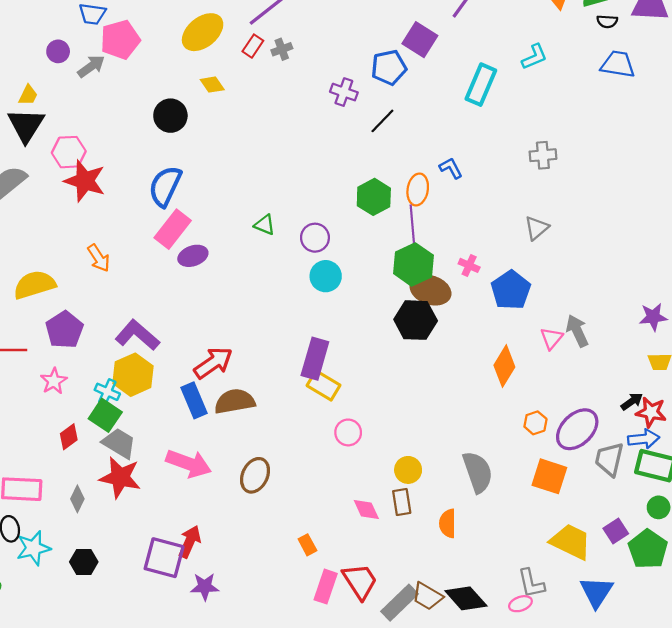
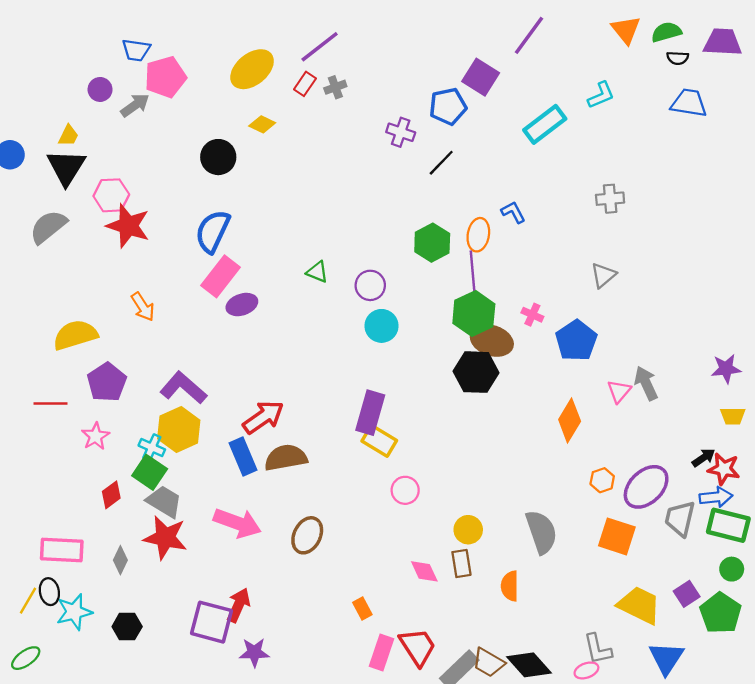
yellow diamond: (212, 85) -> (262, 124), turned -30
cyan rectangle: (481, 85) -> (545, 124), turned 30

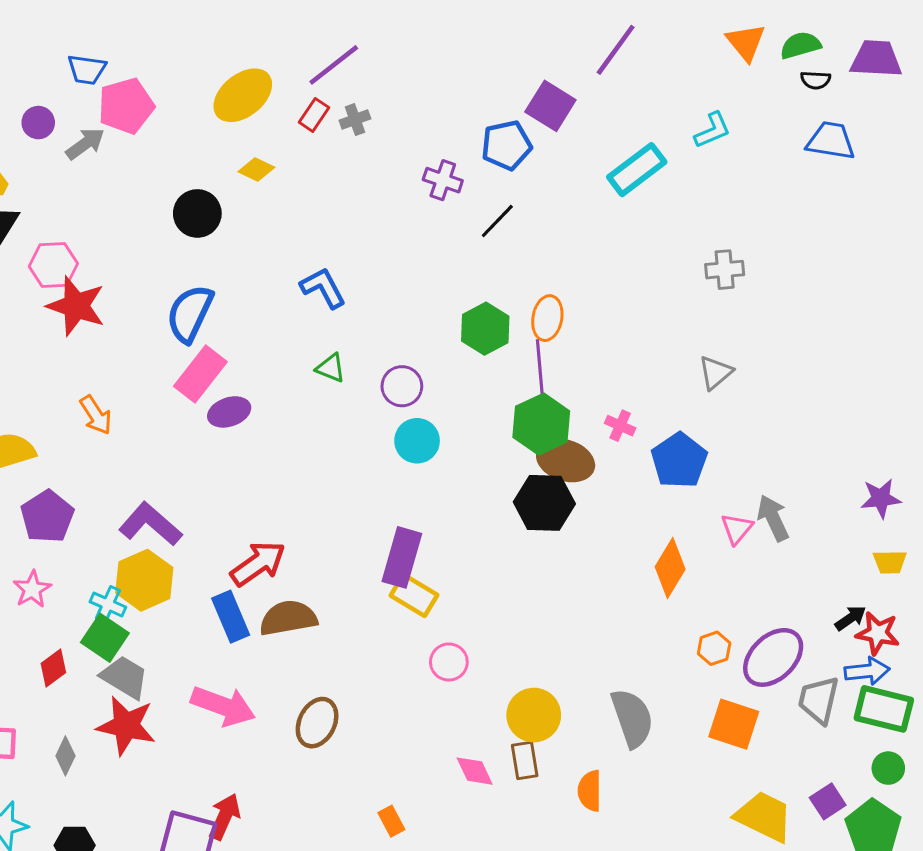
blue L-shape: (513, 212) -> (323, 288), moved, size x1.4
yellow circle: (468, 530) -> (534, 715), size x1.4

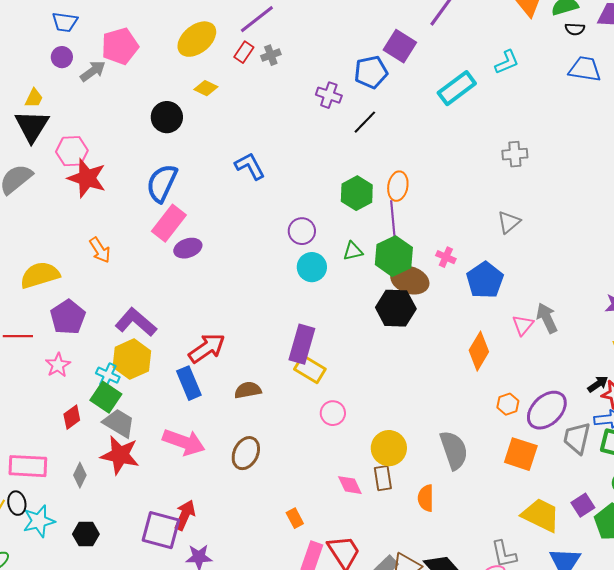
blue trapezoid: (87, 70) -> (65, 22), moved
green triangle: (331, 368) -> (353, 251), moved, turned -35
brown semicircle: (288, 618) -> (248, 390), moved, size x0.7

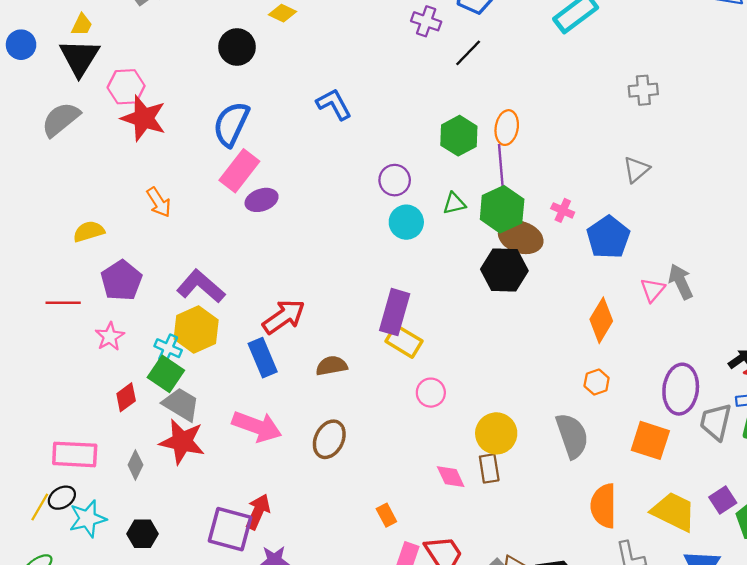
yellow semicircle: (40, 275) -> (89, 231), size x0.7
orange hexagon: (508, 404) -> (597, 382), moved
purple ellipse: (547, 410) -> (681, 389), turned -39
orange semicircle: (426, 498) -> (604, 506), moved, size x1.4
black ellipse: (17, 503) -> (62, 498), turned 70

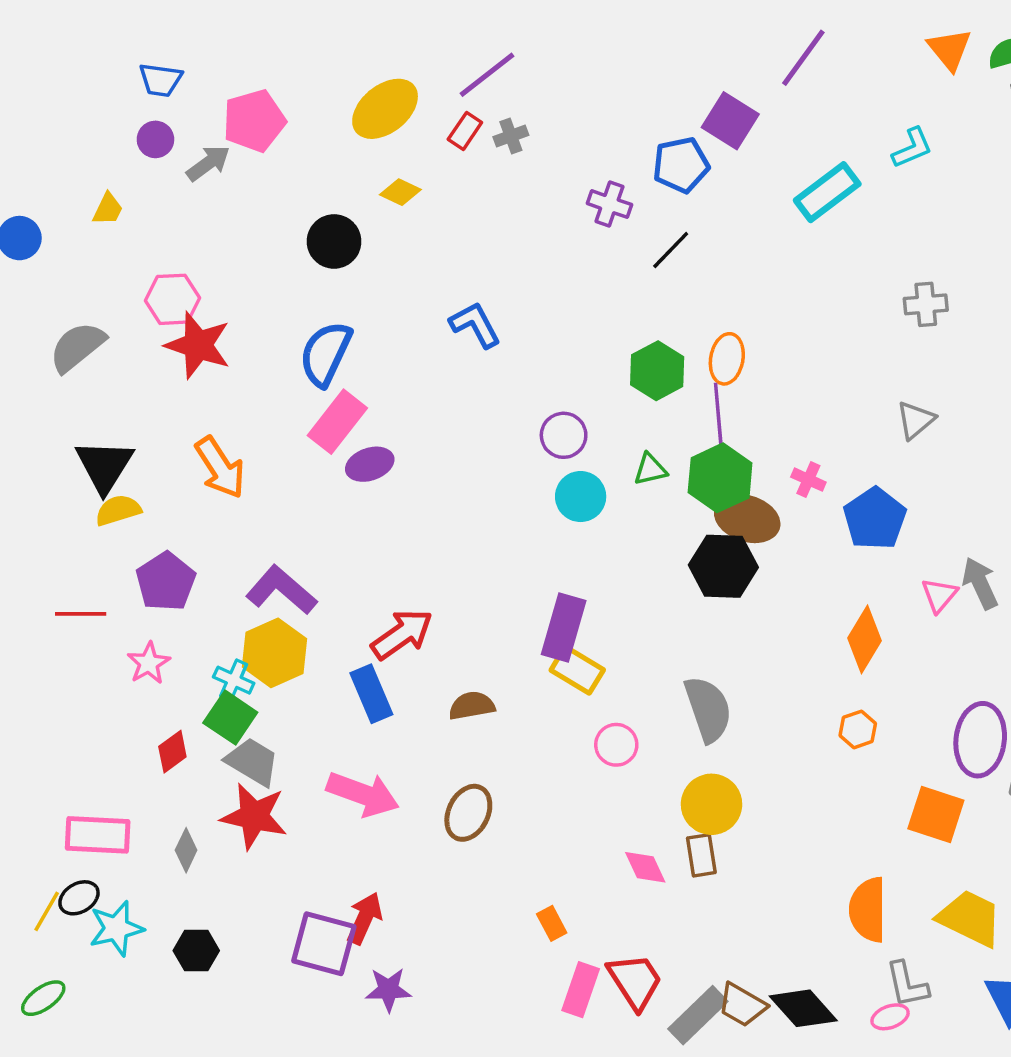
black triangle: (79, 57) -> (104, 466), moved
orange arrow: (159, 202) -> (220, 468), size x1.4
gray semicircle: (572, 436) -> (708, 709), moved

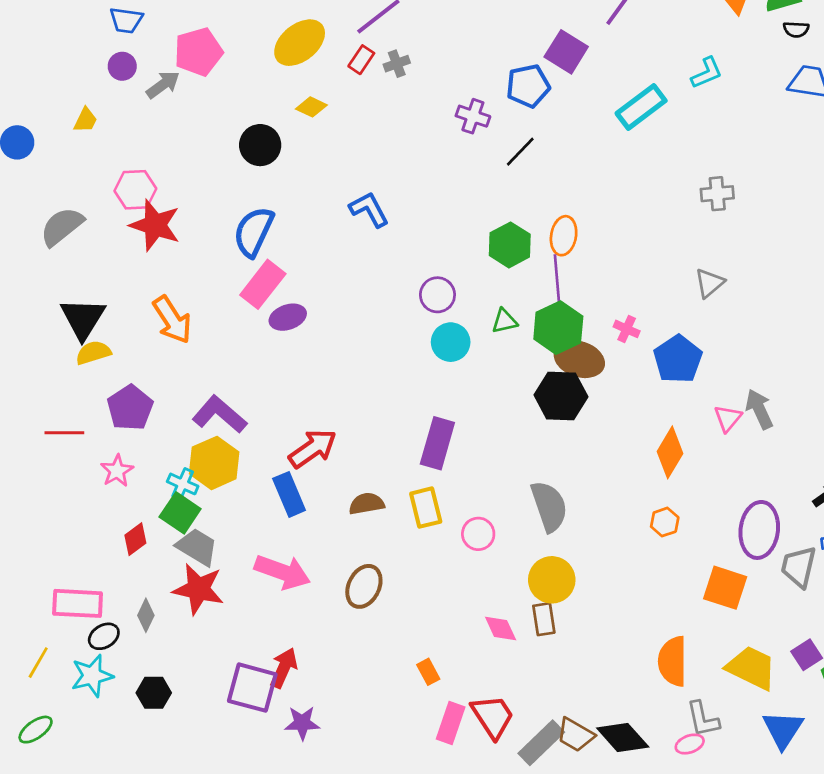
yellow rectangle: (577, 670) -> (426, 508), moved, turned 45
black ellipse: (79, 898) -> (104, 636), moved

